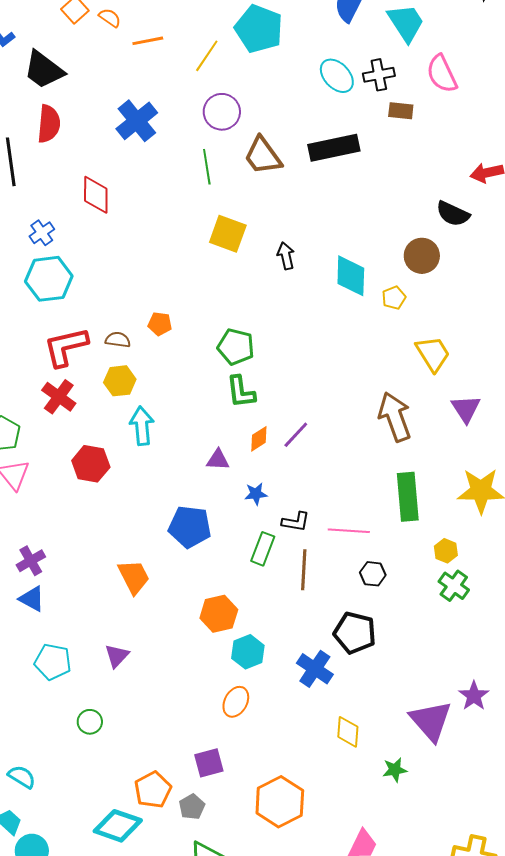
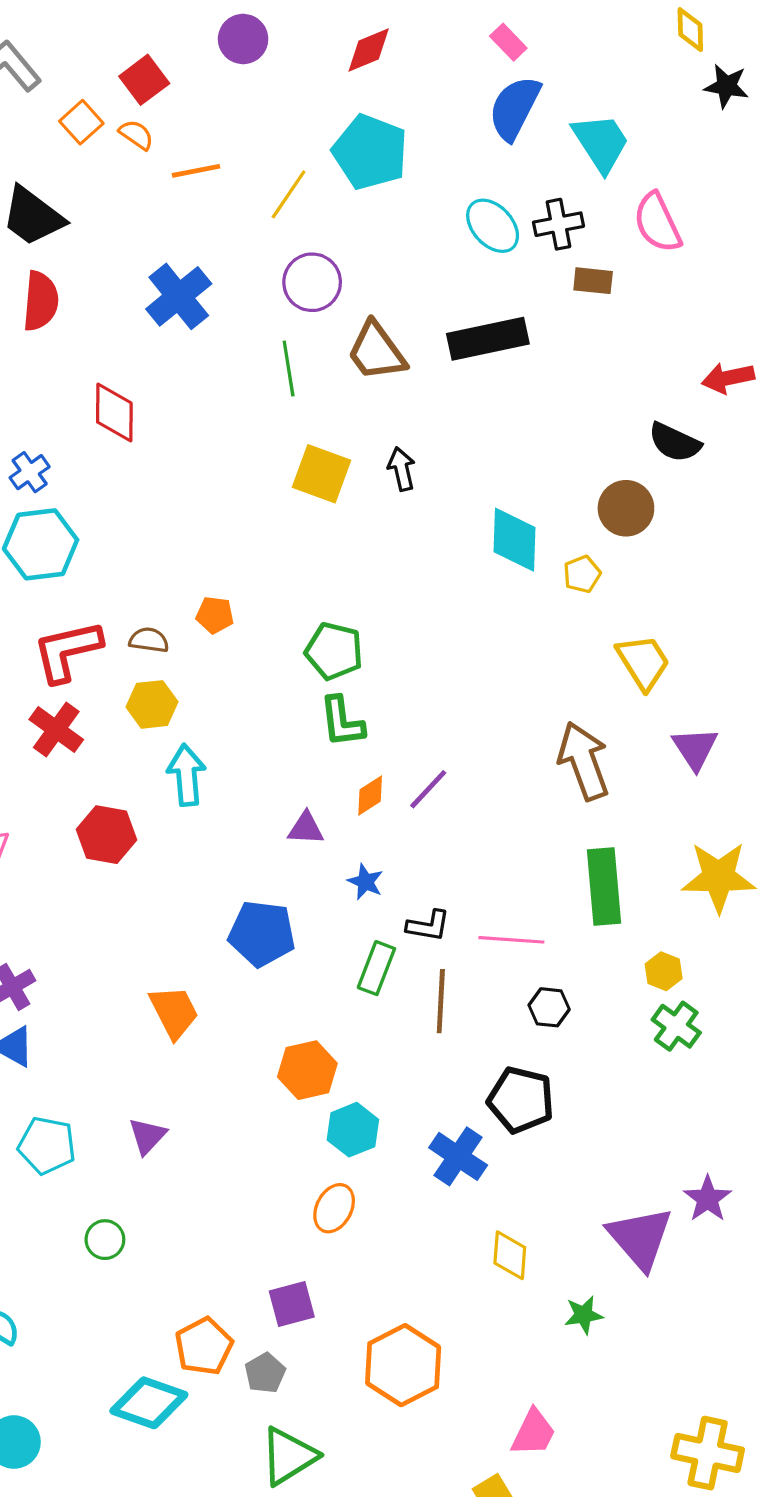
black arrow: (286, 256) -> (402, 469), moved
blue star: (256, 494) -> (365, 882), turned 30

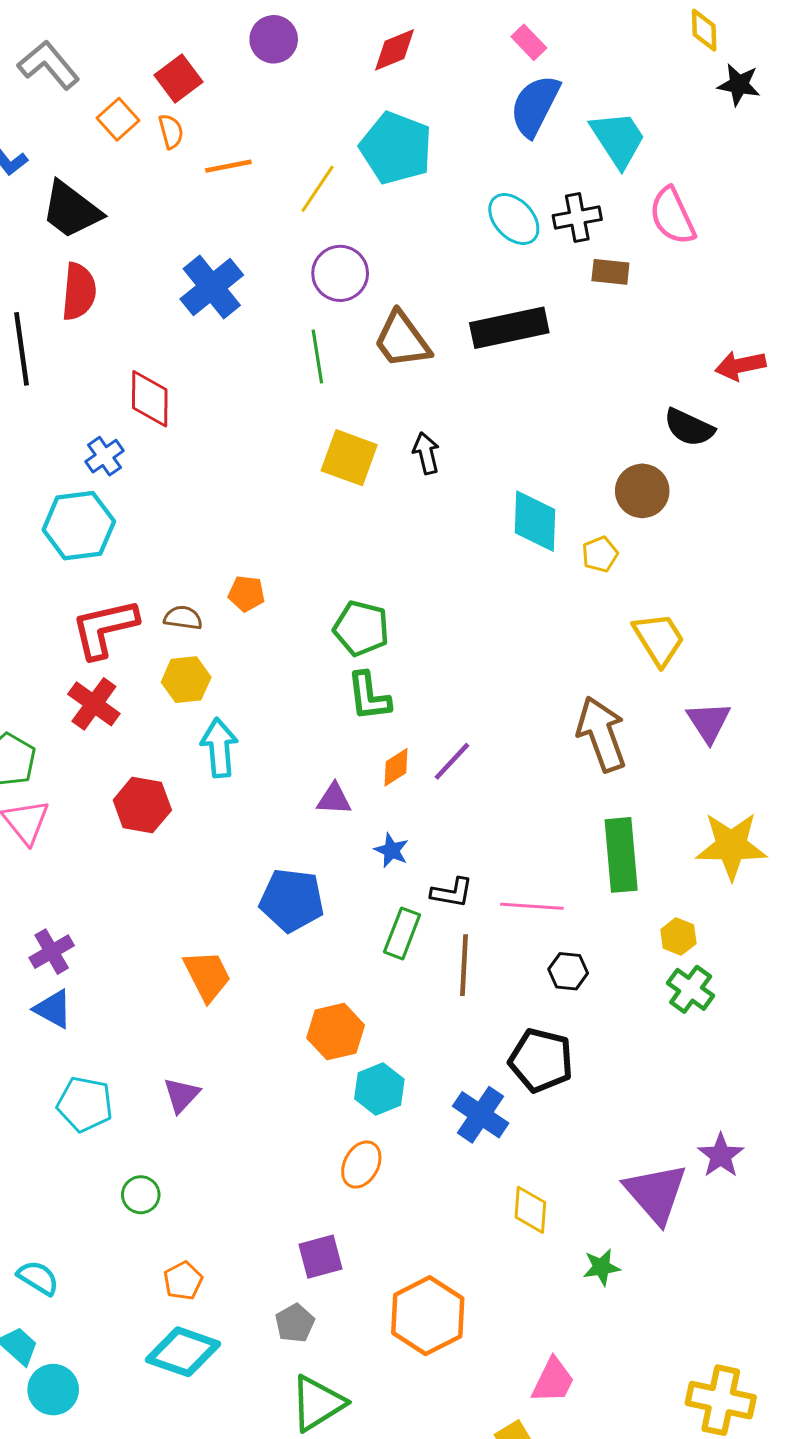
orange semicircle: (136, 135) -> (171, 131), turned 40
blue cross: (30, 472) -> (105, 456), moved
orange pentagon: (204, 1346) -> (183, 1281), moved, size x0.7

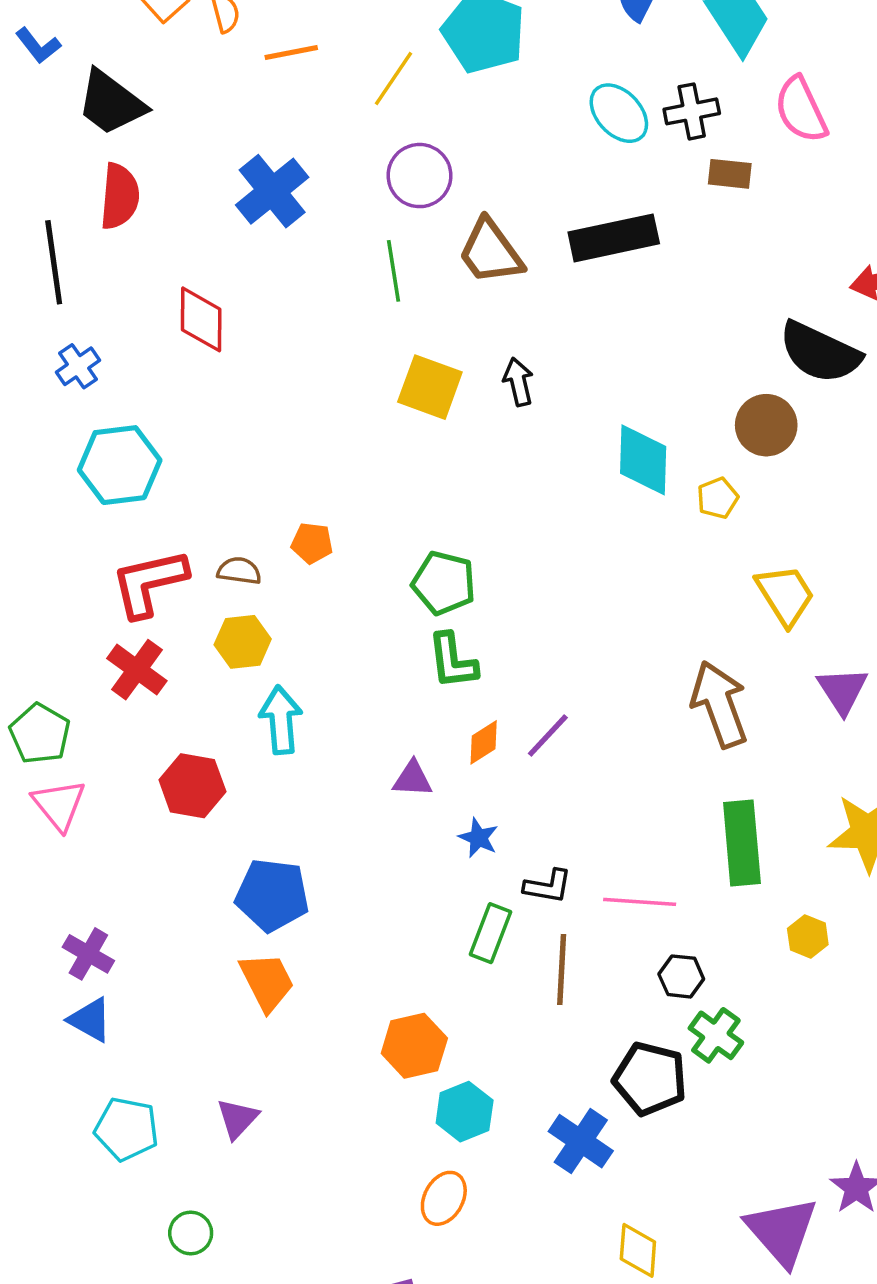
black semicircle: (689, 427) -> (820, 352), size x1.4
blue cross: (105, 456) -> (78, 366), moved
blue pentagon: (292, 900) -> (272, 895), moved
purple cross: (52, 952) -> (88, 954), turned -30
green cross: (691, 989) -> (716, 1035), moved

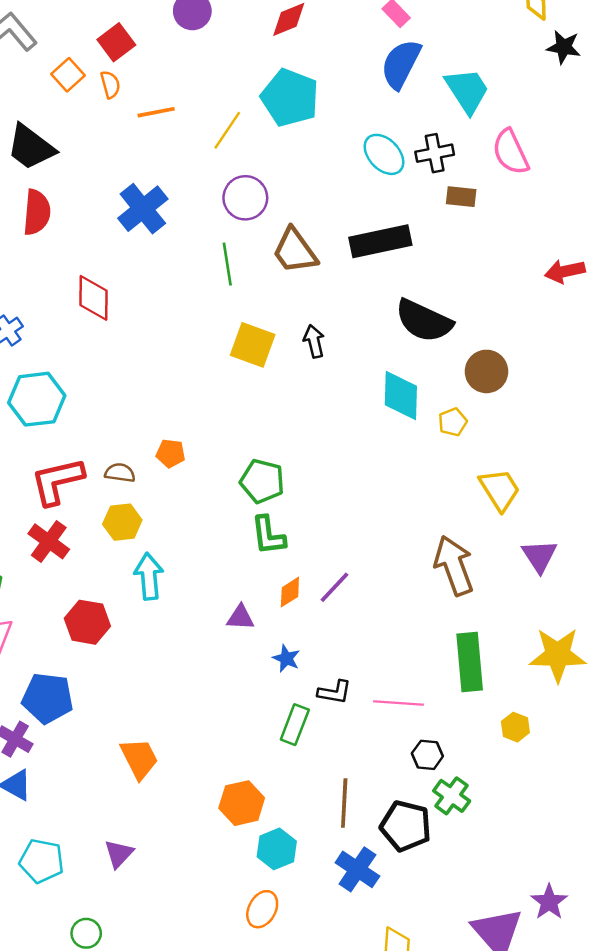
black semicircle: (820, 352) -> (424, 321), moved
blue pentagon: (272, 895) -> (48, 698), moved
brown line: (562, 969) -> (344, 803), moved

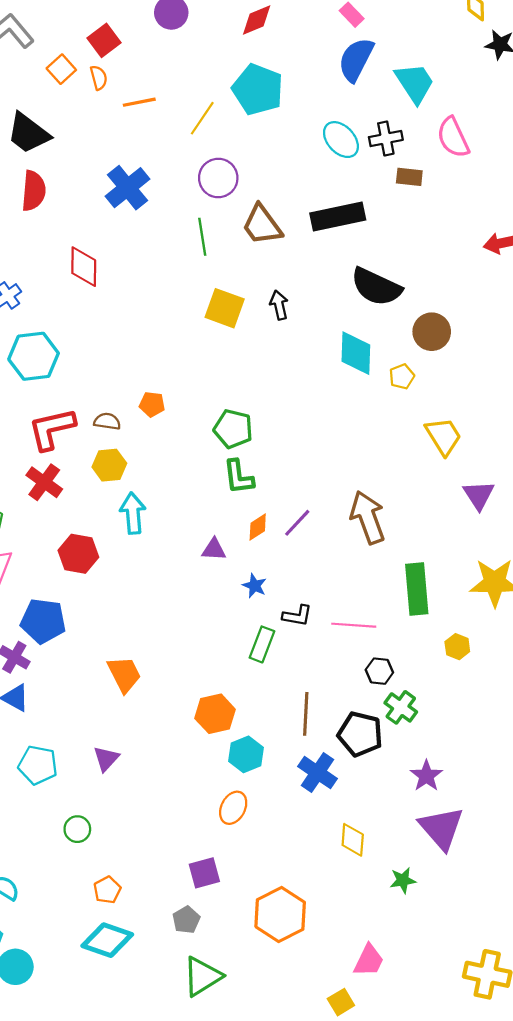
brown arrow: (454, 566) -> (368, 517), moved
purple star: (549, 902) -> (426, 776), moved

